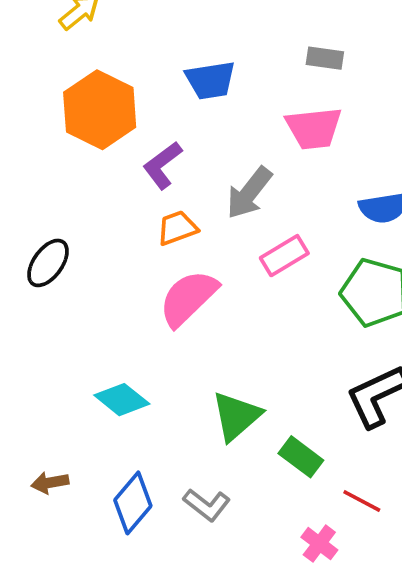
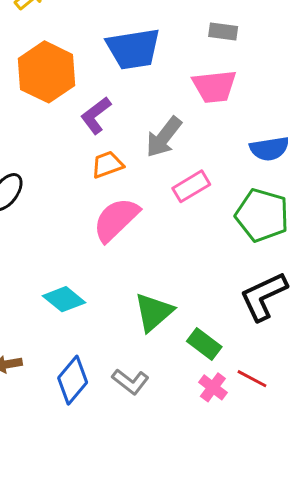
blue trapezoid: (210, 80) -> (133, 49), size x1.4
pink cross: (319, 544) -> (213, 387), moved

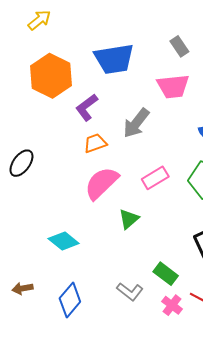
gray rectangle: (223, 31) -> (179, 46), turned 48
pink rectangle: (191, 186) -> (155, 178), moved
green triangle: (154, 312) -> (129, 219), moved, size x0.7
gray L-shape: (130, 382) -> (130, 292), moved

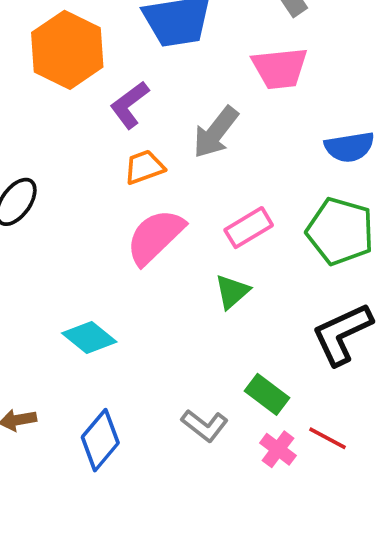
green triangle: (129, 219) -> (232, 292), moved

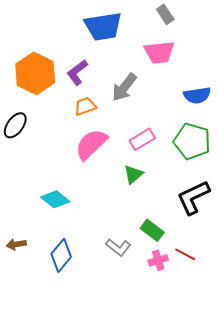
orange hexagon: (67, 50) -> (35, 73), moved
pink cross: (278, 449) -> (158, 260), turned 36

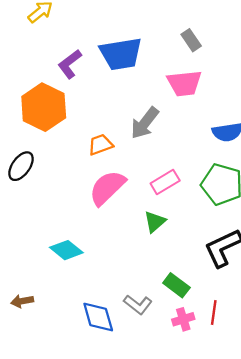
purple L-shape: (77, 72) -> (70, 64), moved
red line: (185, 254) -> (214, 312), turned 70
blue diamond: (61, 255) -> (98, 317), moved, turned -56

